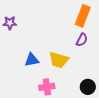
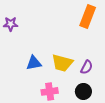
purple semicircle: (82, 40) -> (87, 67), moved
black circle: (88, 87) -> (83, 91), moved

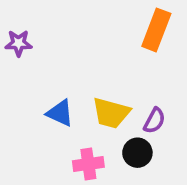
blue triangle: (34, 63) -> (60, 113), turned 35
black circle: (83, 91) -> (137, 153), moved

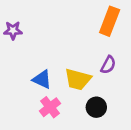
purple semicircle: (154, 121) -> (108, 65), moved
pink cross: (88, 164) -> (50, 107), moved, turned -30

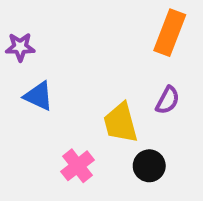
blue triangle: (42, 79) -> (39, 96), moved
yellow trapezoid: (78, 79) -> (121, 123), turned 60

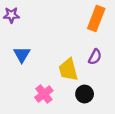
purple star: (20, 47) -> (11, 15), moved
blue triangle: (39, 96) -> (22, 55), turned 36

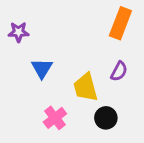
purple star: (11, 15) -> (19, 32), moved
blue triangle: (22, 55) -> (42, 68), moved

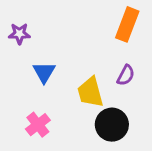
pink cross: (55, 118) -> (38, 125), moved
black circle: (106, 118) -> (112, 125), size x1.4

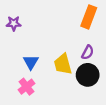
blue triangle: (44, 72) -> (31, 62), moved
black circle: (112, 125) -> (88, 75), moved

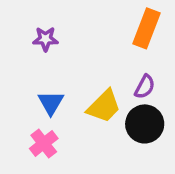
purple star: (14, 23) -> (45, 39), moved
yellow trapezoid: (63, 64) -> (104, 106), turned -120

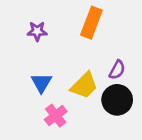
orange rectangle: (146, 28) -> (91, 23), moved
pink cross: (44, 143) -> (56, 116), moved

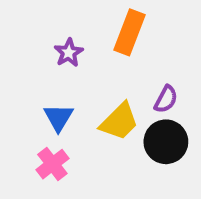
purple star: (37, 31) -> (69, 53), moved, turned -30
pink cross: (56, 116) -> (52, 164), moved

